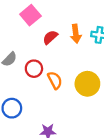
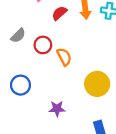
yellow circle: (87, 84) -> (97, 84), moved

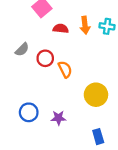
red semicircle: (59, 13) -> (61, 29), turned 48
blue circle: (20, 85) -> (29, 112), moved

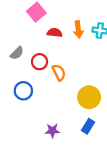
blue circle: (29, 112) -> (23, 91), moved
purple star: (58, 118) -> (52, 131), moved
blue rectangle: (98, 137) -> (88, 126), moved, turned 48

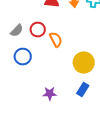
gray semicircle: (17, 53) -> (17, 31), moved

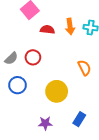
orange semicircle: (56, 40) -> (84, 68), moved
yellow circle: (84, 63) -> (57, 91), moved

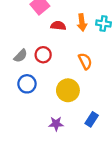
orange semicircle: (84, 68) -> (85, 61), moved

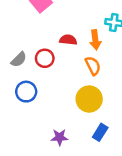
orange arrow: (82, 22) -> (95, 40), moved
red semicircle: (58, 26) -> (68, 40), moved
yellow circle: (68, 90) -> (89, 99), moved

